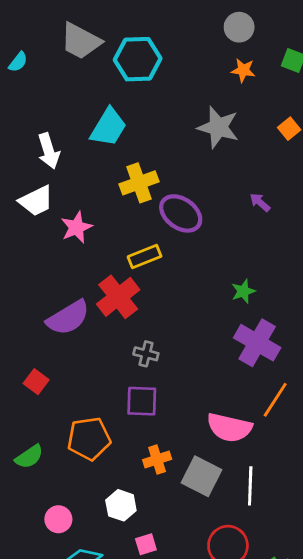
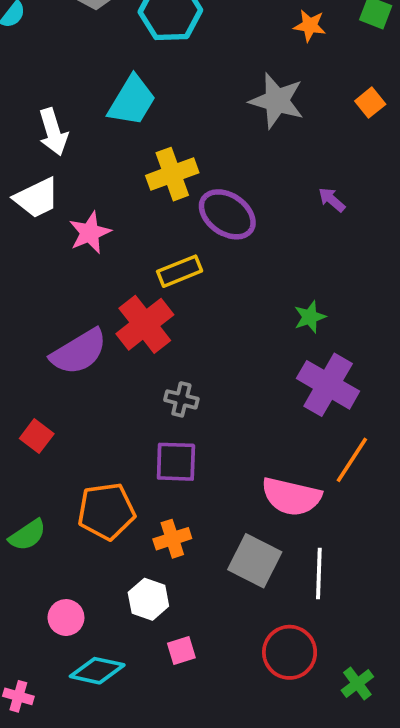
orange cross: (157, 459) -> (172, 539), moved

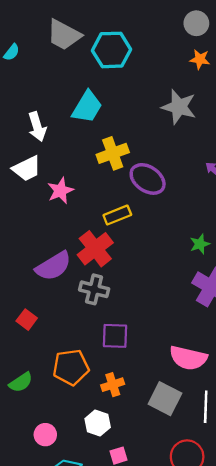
gray cross: (181, 399) -> (94, 289), moved, size x1.4

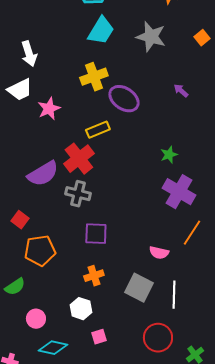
cyan trapezoid: (87, 107) -> (101, 31), moved
pink semicircle: (188, 358) -> (159, 253), size x0.6
orange pentagon: (71, 367) -> (40, 251), moved
green semicircle: (21, 382) -> (15, 287), moved

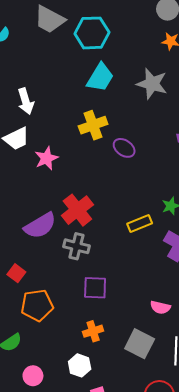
purple ellipse: (124, 99) -> (124, 148), size x0.7
yellow rectangle: (98, 130) -> (140, 224), moved

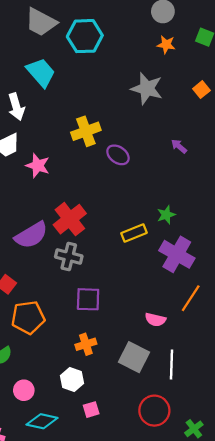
cyan trapezoid: (100, 77) -> (41, 72), moved, turned -72
pink star: (46, 158) -> (38, 166), turned -30

